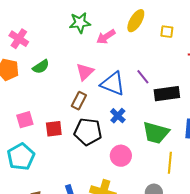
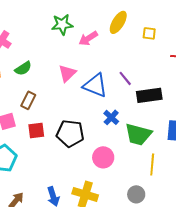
brown rectangle: (79, 101) -> (28, 100), moved
blue cross: (118, 116) -> (111, 117), moved

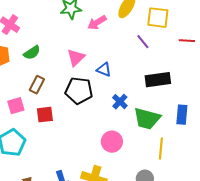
yellow square: (149, 33) -> (158, 18), size x1.6
purple line: (125, 78) -> (143, 42), moved
blue triangle: (95, 85) -> (104, 70), size x0.6
black pentagon: (70, 133) -> (79, 91), moved

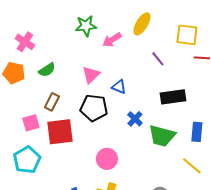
yellow square: (158, 18) -> (187, 35), moved
red square: (45, 115) -> (60, 132), size x1.6
pink circle: (112, 142) -> (107, 159), moved
yellow line: (161, 149) -> (192, 166), moved, turned -55

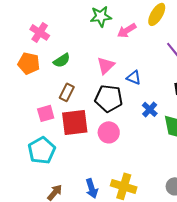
pink circle: (107, 159) -> (109, 132), moved

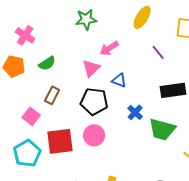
pink arrow: (127, 30) -> (109, 48), moved
pink square: (46, 113) -> (31, 116), turned -36
red square: (75, 122) -> (60, 141), moved

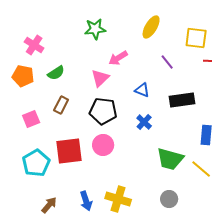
blue triangle: (119, 80) -> (142, 90), moved
pink square: (31, 116) -> (31, 119), moved, turned 30
green trapezoid: (162, 129) -> (170, 159), moved

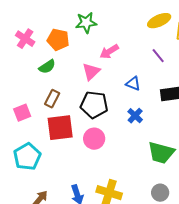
yellow ellipse: (151, 27) -> (159, 21), moved, turned 35
orange pentagon: (23, 76) -> (58, 40), moved
red square: (69, 151) -> (60, 128), moved

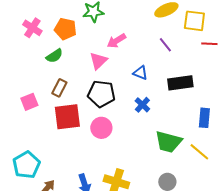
cyan pentagon: (27, 157) -> (26, 165), moved

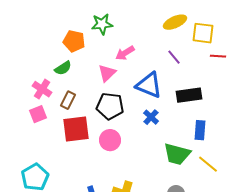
pink cross: (32, 28) -> (42, 89), moved
blue triangle: (140, 73) -> (149, 85), size x1.8
blue rectangle: (204, 118) -> (200, 130), moved

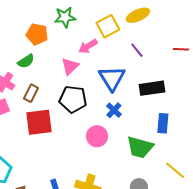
yellow square: (203, 33) -> (108, 26), moved, turned -35
blue triangle: (149, 85) -> (112, 78), turned 36
pink circle: (110, 140) -> (97, 136), moved
yellow line: (208, 164) -> (175, 170), moved

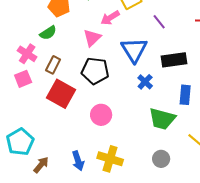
blue cross: (114, 110) -> (145, 82), moved
red square: (39, 122) -> (61, 94), turned 36
pink circle: (97, 136) -> (101, 115), moved

